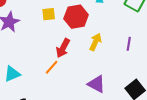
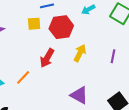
orange line: (52, 67) -> (23, 77), moved

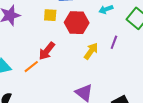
purple line: (113, 56) -> (114, 42), moved
red arrow: (47, 58) -> (47, 51), moved

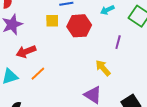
red arrow: (47, 51) -> (26, 52), moved, turned 36
yellow arrow: (91, 51) -> (103, 68), moved, turned -72

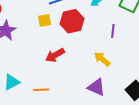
red arrow: (26, 52) -> (55, 55), moved
orange line: (38, 74) -> (41, 90), moved, turned 49

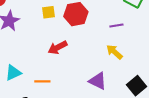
purple line: (113, 31) -> (116, 26), turned 72
yellow arrow: (102, 59) -> (114, 52), moved

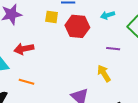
red arrow: (58, 47) -> (24, 49), moved

